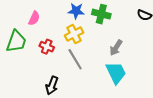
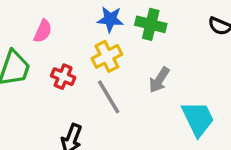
gray arrow: (116, 48) -> (159, 80), moved
cyan trapezoid: (116, 73) -> (198, 119), moved

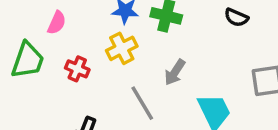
gray line: (109, 97) -> (142, 103), moved

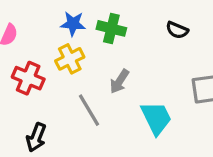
red cross: (77, 69) -> (28, 78), size x1.4

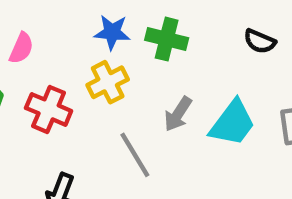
cyan trapezoid: (156, 118) -> (232, 123), moved, turned 63

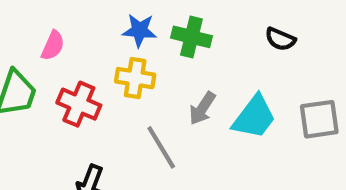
yellow cross: (108, 82) -> (135, 78), turned 36

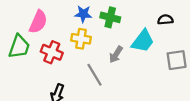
black semicircle: (280, 39) -> (165, 20), moved, turned 152
pink semicircle: (53, 46) -> (38, 22), size x1.5
cyan trapezoid: (254, 117) -> (143, 41), moved

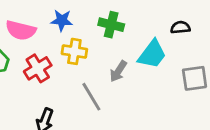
blue star: (83, 14) -> (62, 20), moved
pink semicircle: (38, 22) -> (21, 30), turned 80
red cross: (52, 52) -> (38, 68), turned 35

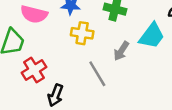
red cross: (38, 68) -> (34, 70), moved

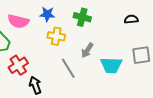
cyan trapezoid: (152, 36) -> (111, 65), moved, turned 55
black arrow: (55, 95) -> (35, 85), turned 138

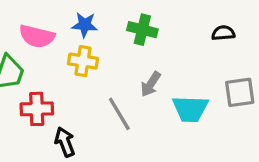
yellow cross: (56, 36) -> (83, 61), moved
red cross: (18, 65) -> (37, 109), turned 30

